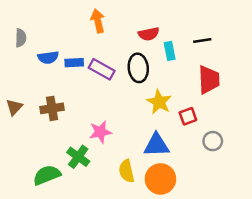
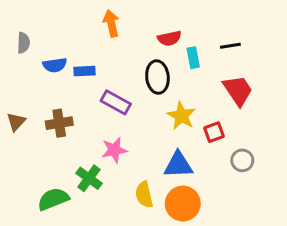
purple rectangle: (102, 69) -> (116, 102), moved
red trapezoid: (209, 80) -> (238, 90), turned -32

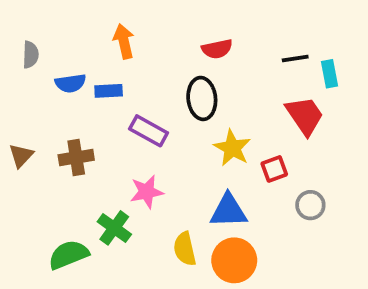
orange arrow: (111, 23) -> (124, 41), moved
cyan rectangle: (193, 58) -> (329, 74), moved

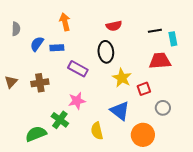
blue semicircle: (70, 83) -> (37, 44), turned 133
red trapezoid: (305, 116) -> (160, 61), turned -60
blue triangle: (229, 211) -> (120, 111), turned 40
orange circle: (234, 260) -> (143, 135), moved

